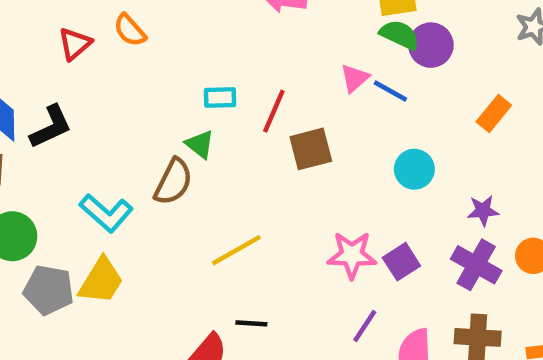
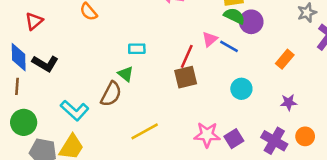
red triangle: (75, 44) -> (34, 21), moved
red line: (274, 111) -> (187, 56), moved
black L-shape: (51, 127) -> (45, 63), turned 55
purple star: (483, 211) -> (289, 102), moved

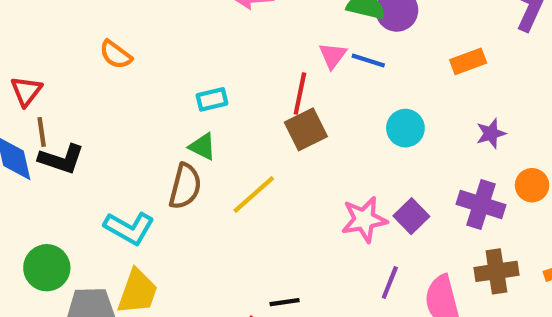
orange rectangle: (285, 59) -> (468, 61), turned 42
brown line: (17, 86) -> (42, 132), moved
yellow line: (145, 131) -> (254, 194), moved

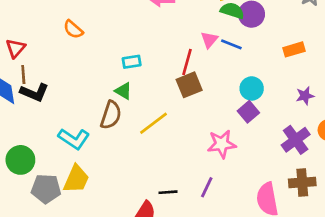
purple cross: (481, 205) -> (296, 140), turned 32
purple square: (411, 216) -> (248, 112), moved
purple line: (390, 283) -> (207, 187), moved

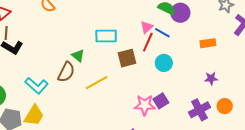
cyan rectangle: (132, 62) -> (106, 36), moved, size x1.5
red line: (187, 62) -> (148, 42), moved
cyan circle: (252, 88) -> (164, 63), moved
purple square: (248, 112) -> (161, 101), moved

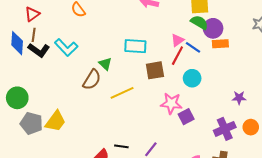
orange rectangle: (208, 43) -> (220, 44), moved
cyan L-shape: (36, 86) -> (66, 47), moved
pink star: (145, 105) -> (171, 103), moved

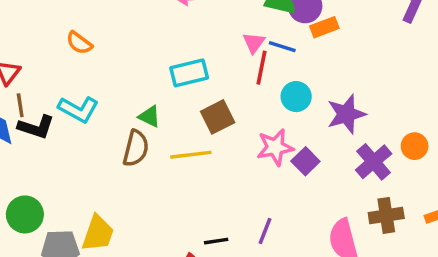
brown square: (155, 70) -> (218, 117), moved
yellow line: (122, 93) -> (191, 155), turned 35
purple star: (239, 98) -> (346, 114), moved, size x1.6

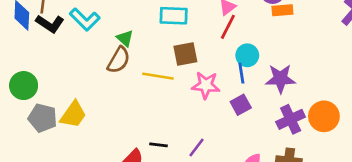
blue line: (282, 47) -> (241, 73), moved, turned 48
green triangle: (149, 116) -> (125, 38), moved
orange circle: (415, 146) -> (324, 116), size x1.5
pink star: (275, 147) -> (206, 85), moved

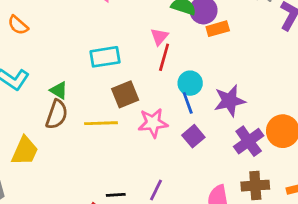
yellow trapezoid: (73, 115) -> (25, 151), moved

